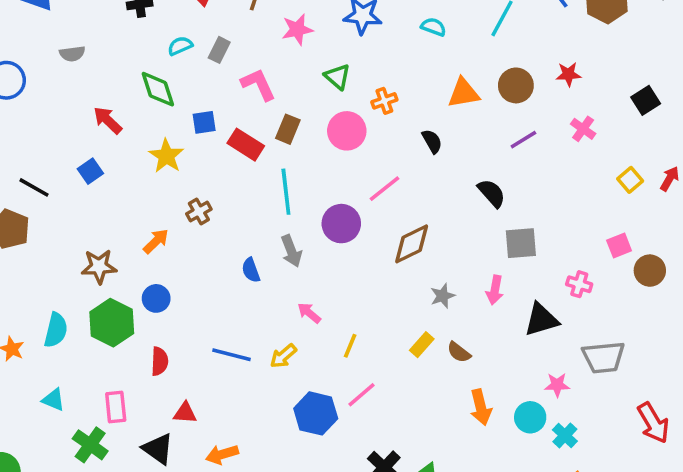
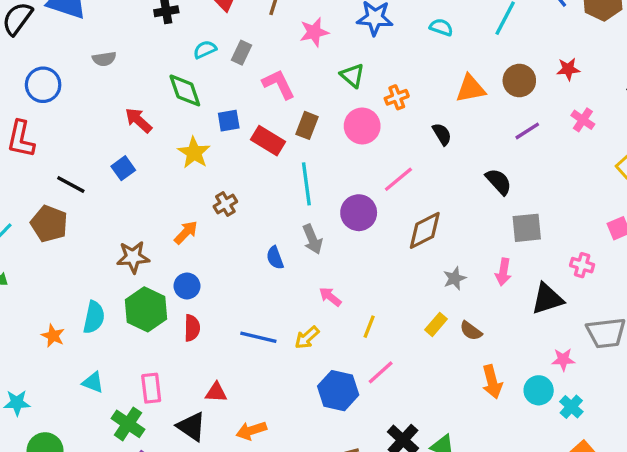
red semicircle: (160, 361) -> (192, 328), moved

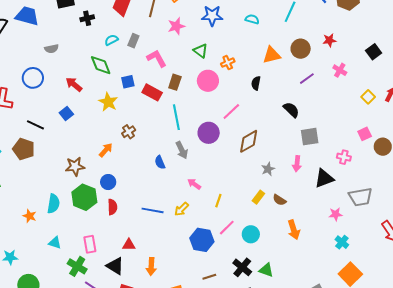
blue circle: (43, 85) -> (33, 78), moved
black semicircle: (442, 134) -> (256, 83), turned -136
cyan circle: (539, 390) -> (251, 234), moved
orange arrow: (251, 431) -> (151, 266), turned -66

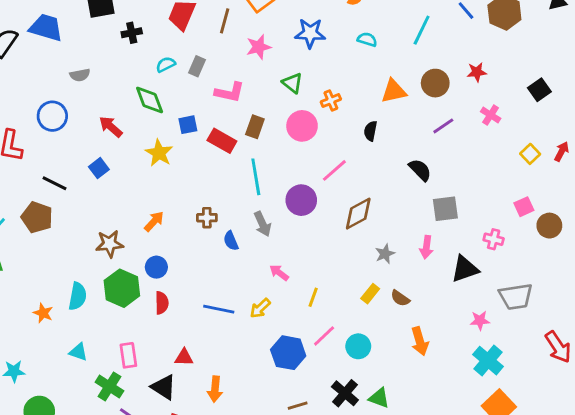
pink L-shape: (157, 58) -> (230, 92), turned 130
brown cross: (129, 132) -> (207, 218), moved, turned 32
cyan cross: (342, 242) -> (488, 361), size x1.5

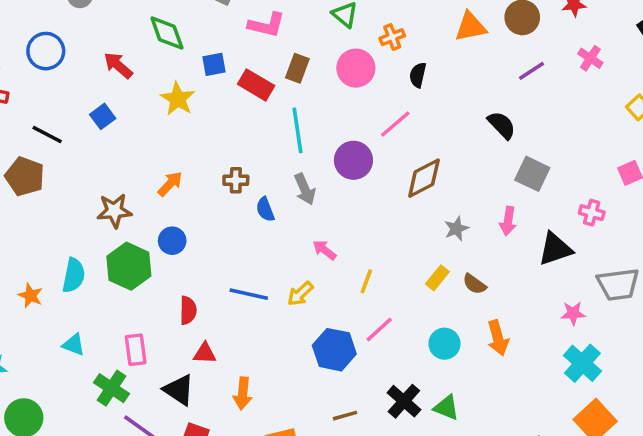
black semicircle: (370, 131) -> (418, 75), moved
gray square: (445, 209) -> (532, 174), turned 32
red semicircle: (162, 303) -> (188, 310), moved
cyan circle: (358, 346) -> (444, 344), moved

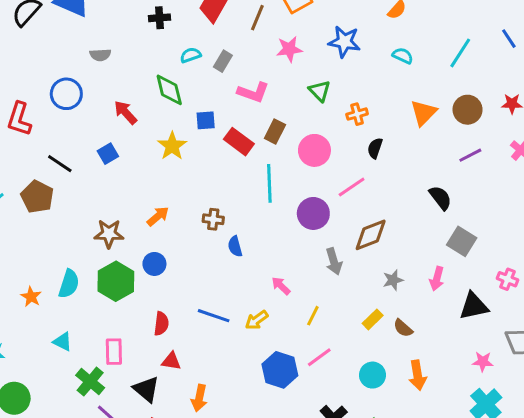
orange triangle: (471, 27) -> (423, 113), turned -40
pink circle: (356, 68) -> (314, 150), moved
gray arrow: (305, 189) -> (334, 261), moved

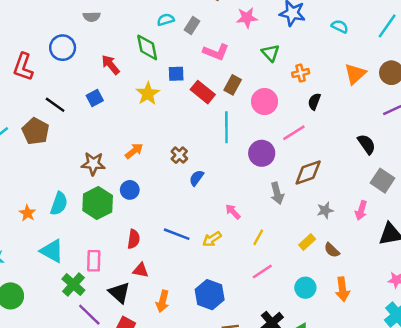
brown cross: (213, 219) -> (179, 155), turned 35
blue semicircle: (235, 246) -> (196, 178), turned 49
cyan triangle: (63, 342) -> (52, 251), size x1.5
blue hexagon: (280, 370) -> (210, 295), moved

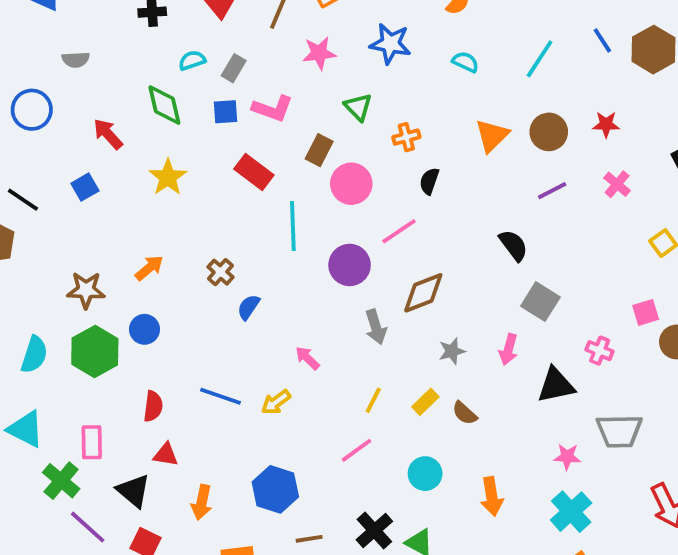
blue square: (176, 74) -> (226, 112), moved
brown rectangle: (233, 85) -> (319, 150), moved
yellow line: (258, 237) -> (373, 400), moved
orange arrow: (342, 289) -> (492, 497), moved

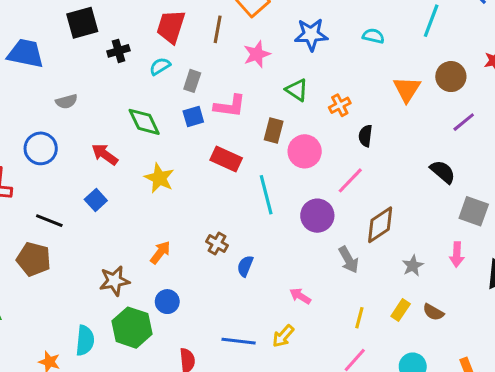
cyan semicircle: (192, 60) -> (160, 66), moved

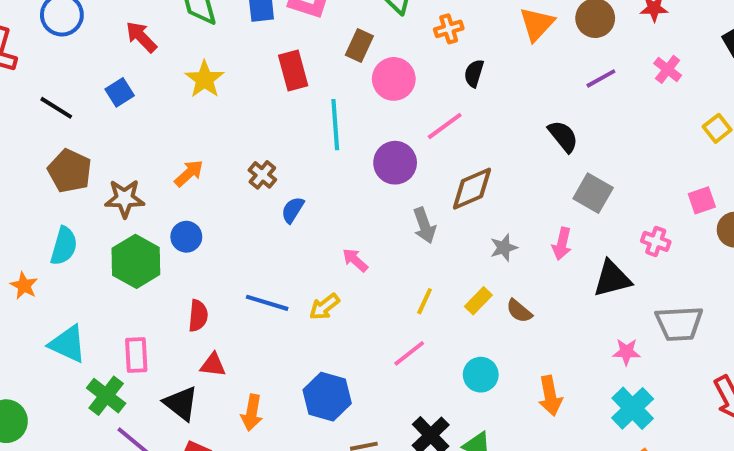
red rectangle: (226, 159) -> (293, 71), turned 40
brown pentagon: (34, 259) -> (70, 171), moved
cyan semicircle: (85, 340) -> (64, 246), moved

